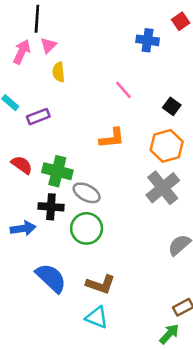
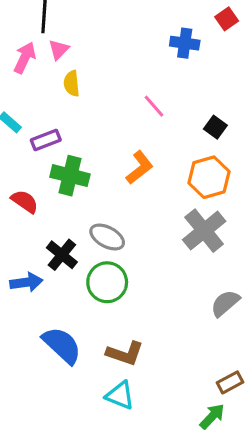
orange L-shape: (112, 138) -> (139, 168), turned -32
green cross: (57, 171) -> (70, 176), moved
black cross: (51, 207) -> (62, 255), turned 35

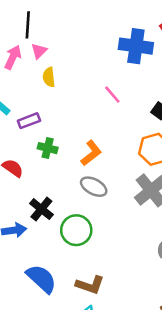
blue cross: (185, 43) -> (136, 46), size x1.5
orange L-shape: (139, 168) -> (91, 153), moved
green cross: (70, 176) -> (48, 148), size x0.7
gray ellipse: (107, 237) -> (94, 187), moved

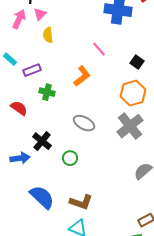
orange L-shape: (91, 153) -> (82, 76), moved
green circle: (76, 230) -> (70, 158), size x0.6

